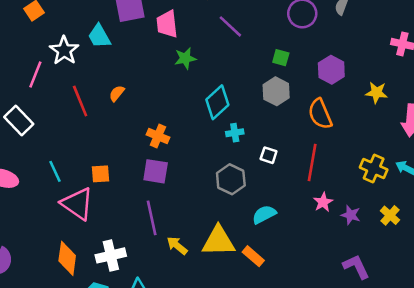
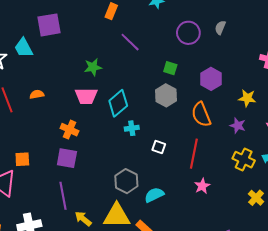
pink trapezoid: (167, 24) -> (86, 96), moved, turned -85
orange semicircle: (117, 93) -> (37, 94), turned 40
gray hexagon: (231, 179) -> (126, 181), moved
purple star: (351, 215) -> (238, 125), moved

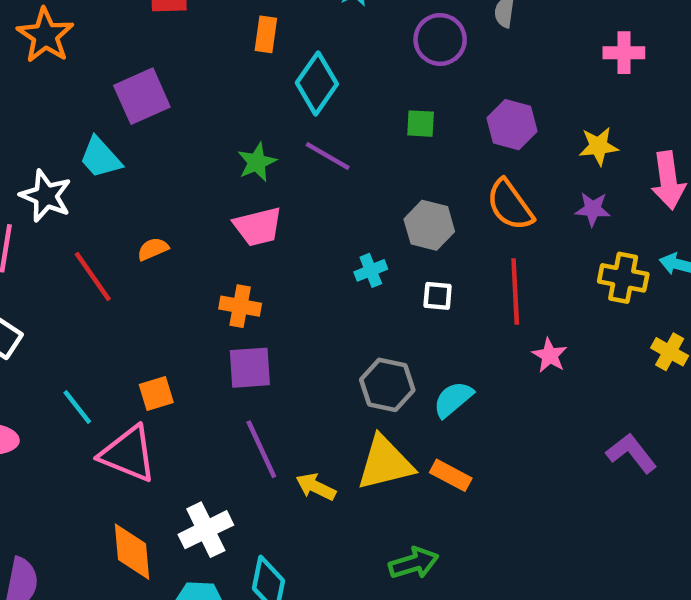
purple line: (130, 42) -> (328, 156), moved
gray hexagon: (166, 95) -> (429, 225), moved
cyan diamond: (118, 103) -> (317, 83), moved

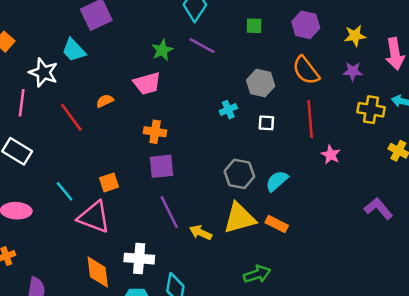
pink trapezoid: (258, 227) -> (147, 83), moved
white cross: (206, 530) -> (139, 259), turned 32

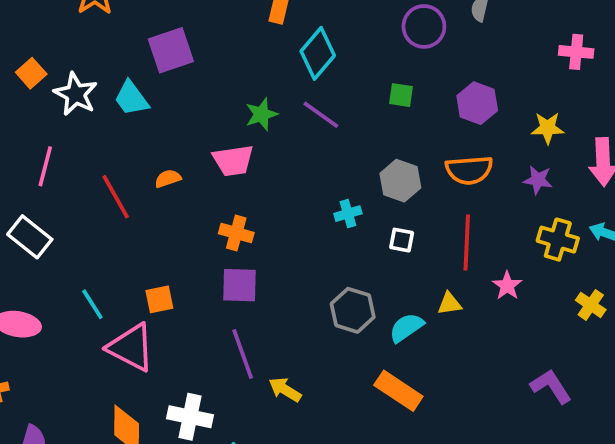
orange semicircle: (306, 70) -> (469, 170), turned -64
white star: (43, 72) -> (76, 94), moved
pink star: (331, 155) -> (507, 286), moved
yellow triangle: (239, 218) -> (449, 304), moved, size x0.5
orange rectangle: (277, 224) -> (398, 391), size x1.4

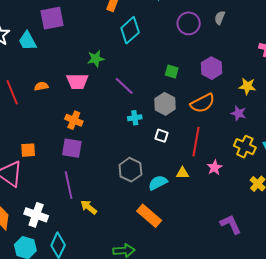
green square: (401, 95) -> (172, 71), moved
purple line: (321, 115) -> (124, 86), moved
orange semicircle: (469, 170) -> (202, 103), turned -30

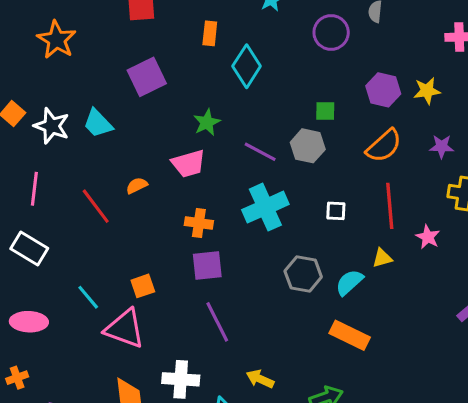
purple square: (52, 18) -> (147, 77), moved
yellow star: (247, 86) -> (427, 91), moved
gray hexagon: (165, 104) -> (308, 146), moved
cyan cross: (135, 118) -> (265, 207), moved, size x2.0
yellow arrow: (89, 207) -> (260, 379), moved

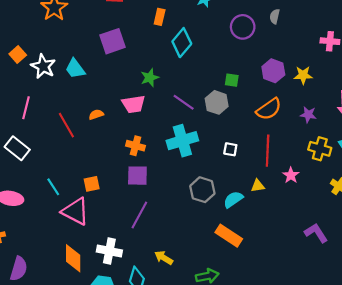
purple line: (217, 322) -> (139, 215), turned 48

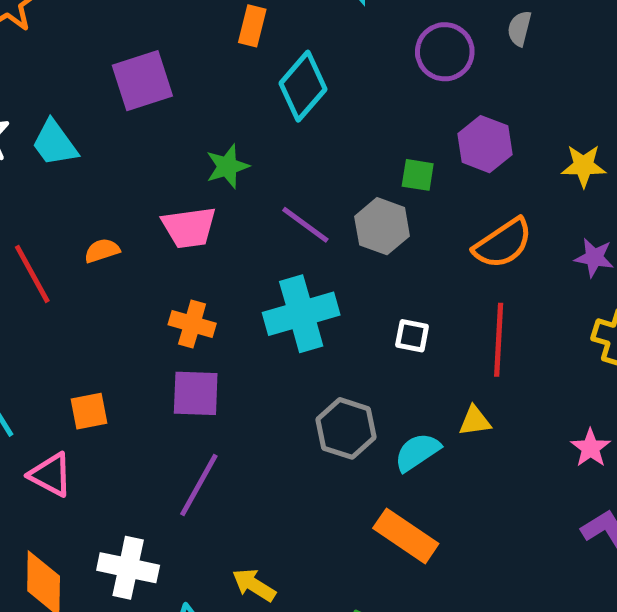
purple hexagon: (273, 71) -> (485, 144), moved
pink star: (291, 175) -> (591, 448), moved
pink triangle: (75, 211) -> (51, 475), size x0.7

